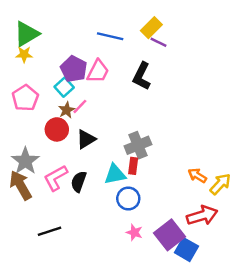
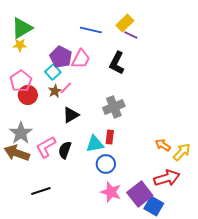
red circle: (57, 129) -> (28, 95), moved
gray cross: (138, 145) -> (114, 107), moved
brown arrow: (20, 185) -> (17, 153), turned -40
pink star: (134, 232) -> (111, 192), size x1.5

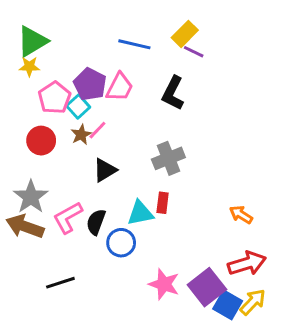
pink pentagon: (21, 81) -> (54, 98), moved
yellow arrow: (182, 152) -> (253, 302), moved
blue circle: (106, 164) -> (121, 243), moved

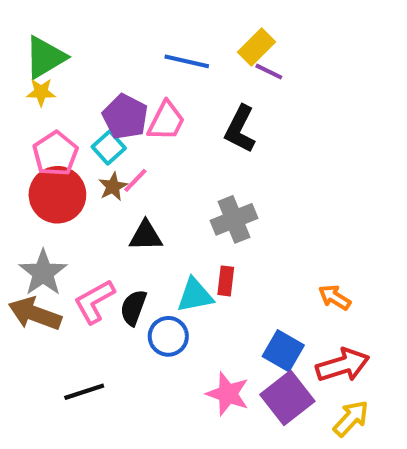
pink pentagon: (54, 98) -> (55, 154), moved
red circle: (41, 141) -> (57, 195), size x1.4
black triangle: (105, 170) -> (146, 236), turned 30
blue square: (228, 305) -> (283, 351), moved

